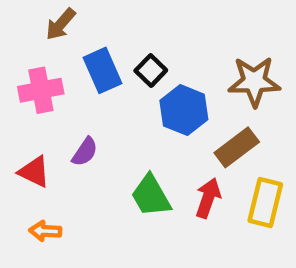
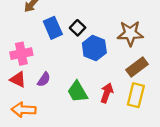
pink cross: (41, 90) -> (21, 54), moved
brown rectangle: (237, 147) -> (137, 67), moved
purple semicircle: (85, 152) -> (44, 79), moved
orange arrow: (45, 231) -> (24, 110), size x1.5

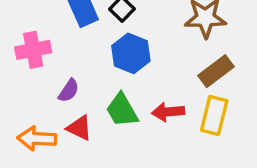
blue hexagon: (94, 48) -> (131, 53), moved
red triangle: (18, 79) -> (79, 128), moved
red arrow: (107, 93) -> (168, 112), turned -114

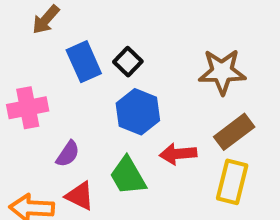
red arrow: (168, 112) -> (178, 154), moved

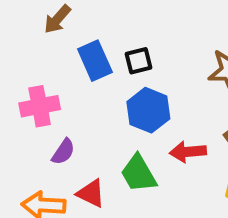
black square: (128, 62) -> (138, 61), turned 32
purple semicircle: (68, 154) -> (63, 152), moved

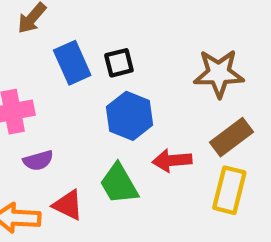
purple semicircle: (63, 152) -> (38, 160), turned 40

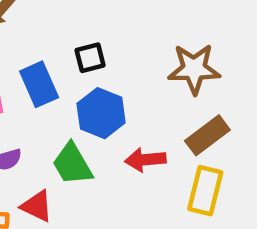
blue rectangle: (72, 63) -> (39, 84), moved
green trapezoid: (119, 184) -> (72, 164), moved

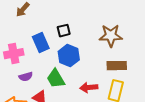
brown rectangle: (207, 135) -> (117, 66), turned 36
red arrow: (145, 160) -> (89, 88), moved

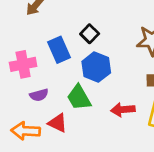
black square: (64, 31) -> (90, 34), turned -32

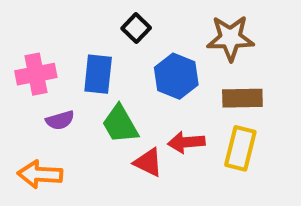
blue rectangle: (59, 50) -> (98, 74), moved, turned 30
blue hexagon: (96, 67) -> (176, 76), moved
red triangle: (58, 123) -> (148, 162), moved

